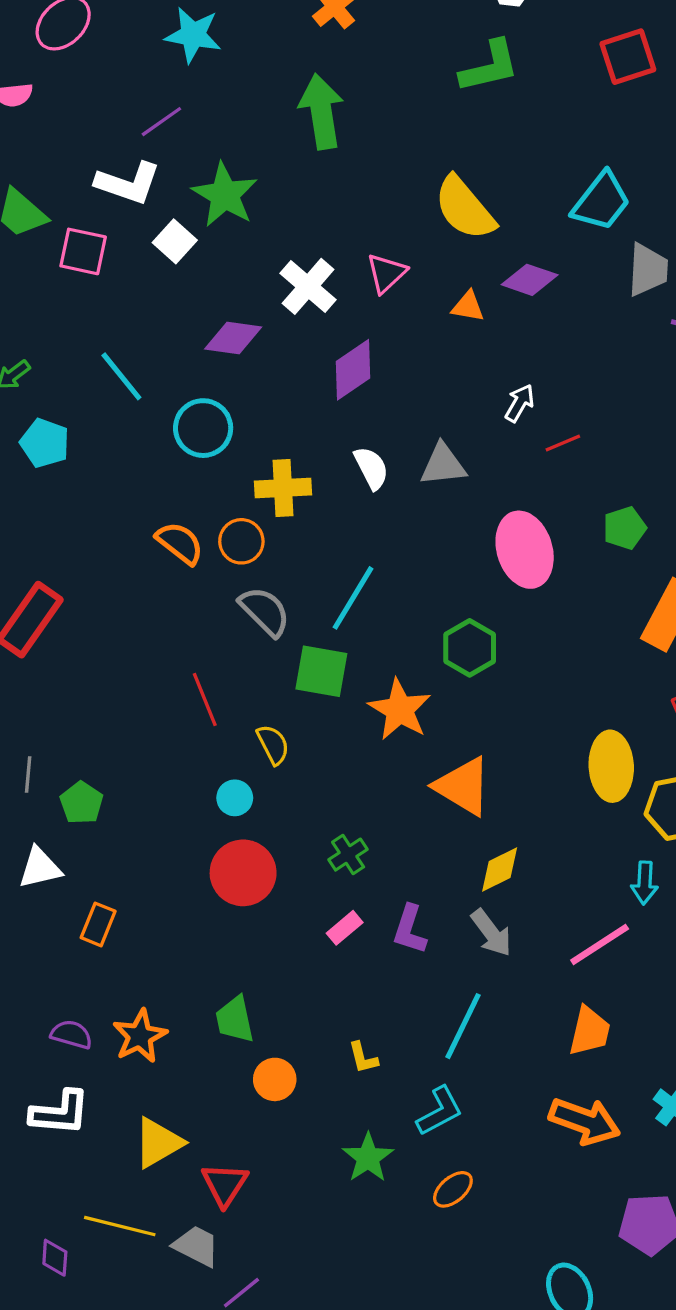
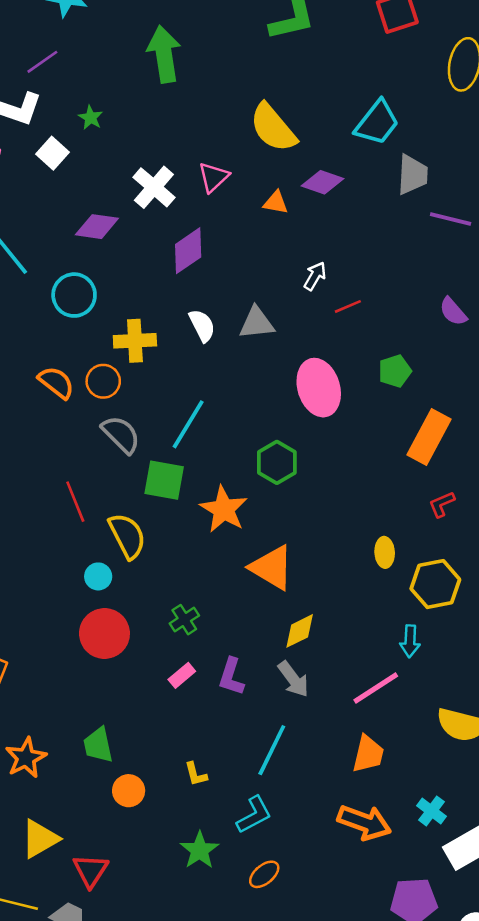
green star: (225, 195) -> (91, 118), size x0.5
yellow semicircle: (273, 745) -> (127, 536), size x1.5
yellow ellipse: (611, 766) -> (385, 552), size x0.6

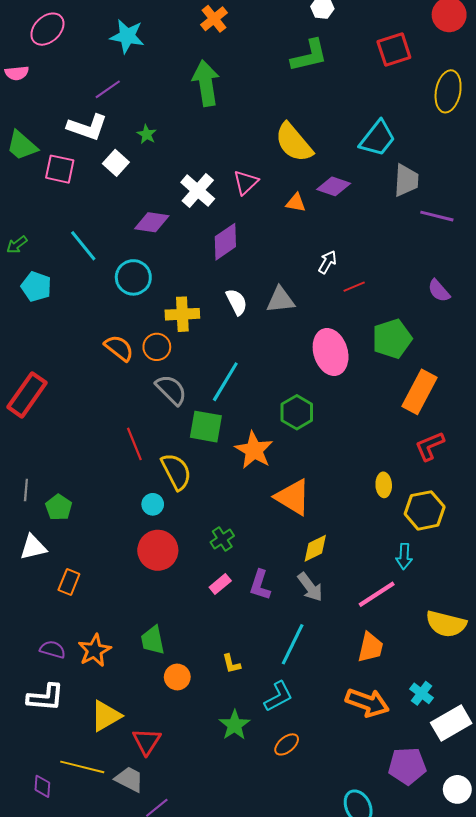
green pentagon: (395, 371) -> (392, 339), size x1.5
red L-shape: (442, 504) -> (430, 446), size x1.4

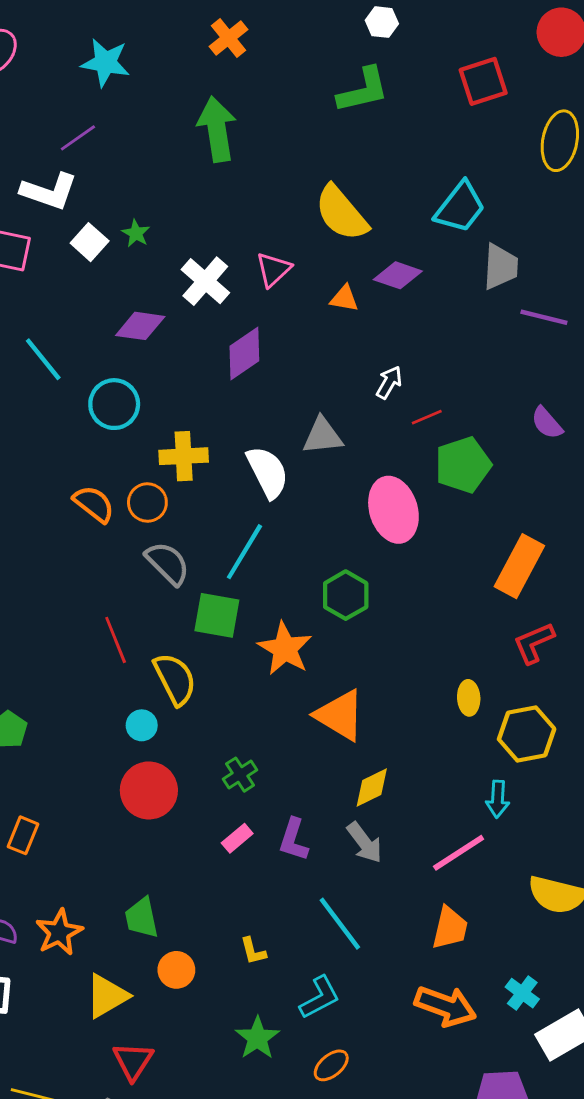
green star: (147, 134) -> (136, 233), moved
white semicircle: (237, 302) -> (268, 472), moved, size x1.4
green pentagon: (392, 339) -> (463, 465), moved
cyan line: (293, 644) -> (340, 924), turned -63
yellow triangle: (106, 716) -> (107, 996), moved

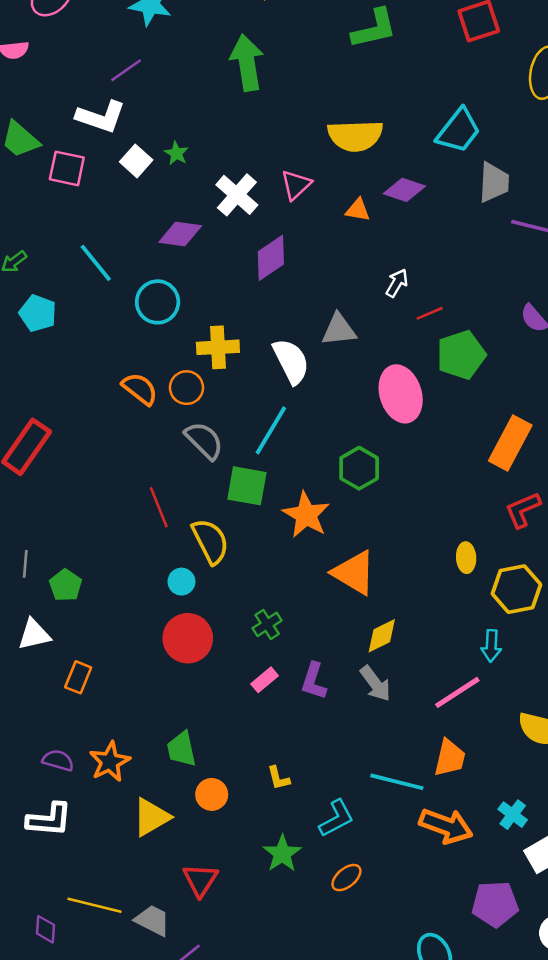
yellow semicircle: (341, 213) -> (355, 136), turned -52
cyan line: (340, 924) -> (397, 782), moved, turned -39
red triangle: (133, 1061) -> (200, 880), moved

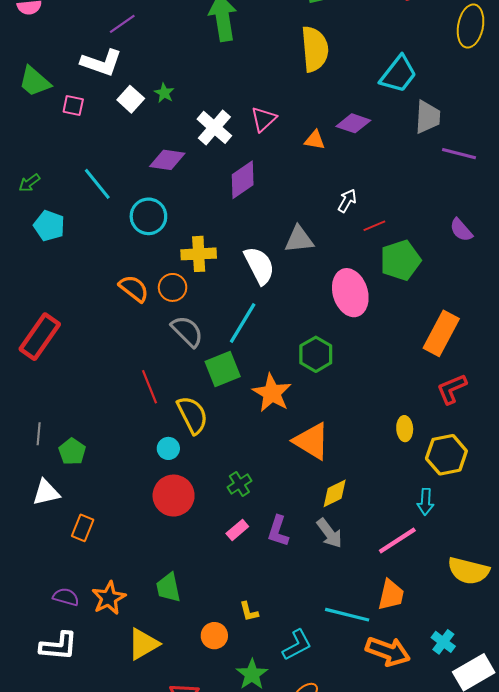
yellow semicircle: (355, 136) -> (315, 49), moved, turned -93
pink square: (67, 168) -> (73, 106), size x0.7
green square: (247, 486) -> (223, 369), turned -32
orange circle: (212, 794) -> (214, 636), moved

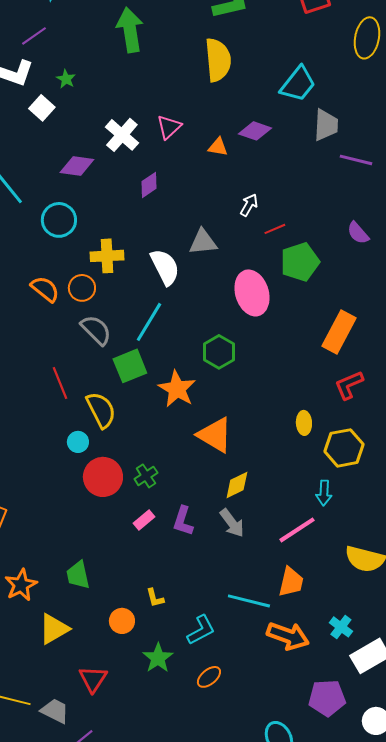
green star: (164, 93) -> (66, 79), moved
purple diamond: (243, 180) -> (149, 185), size x0.7
red circle: (174, 496) -> (103, 477), moved

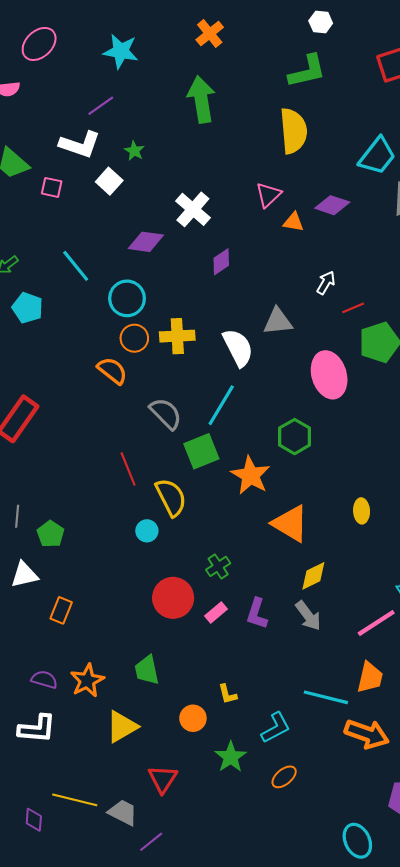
pink triangle: (169, 127) -> (268, 195), moved
orange circle: (82, 288) -> (134, 338), moved
yellow ellipse: (304, 423) -> (362, 511), moved
red circle: (103, 477) -> (173, 598), moved

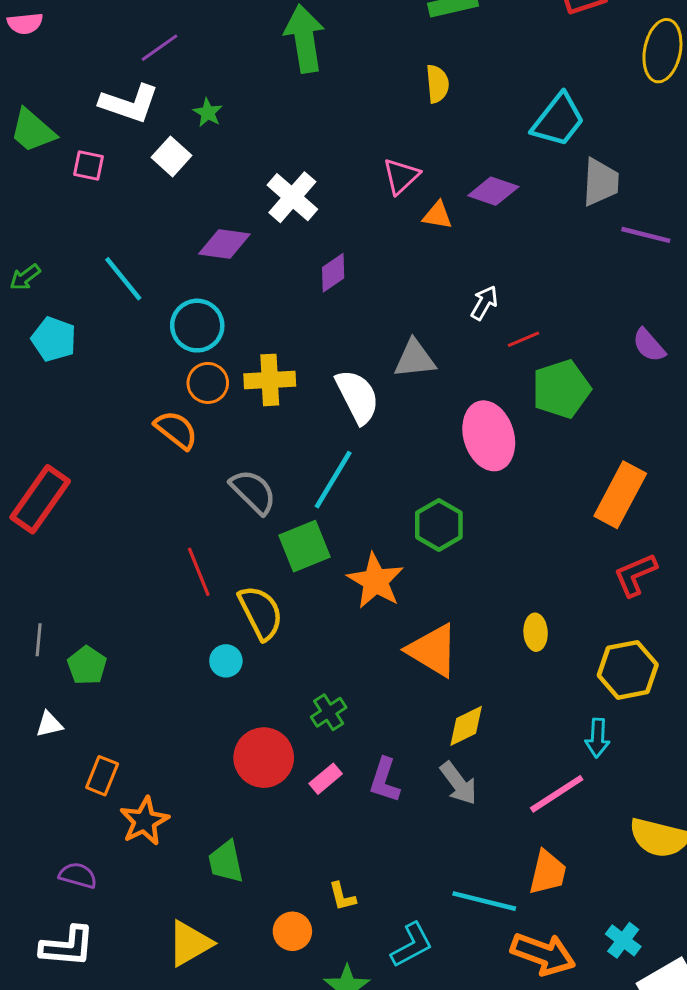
yellow semicircle: (293, 131) -> (437, 84), size x0.6
white triangle: (24, 575) -> (49, 724), size x0.7
orange star: (87, 681) -> (144, 821), moved

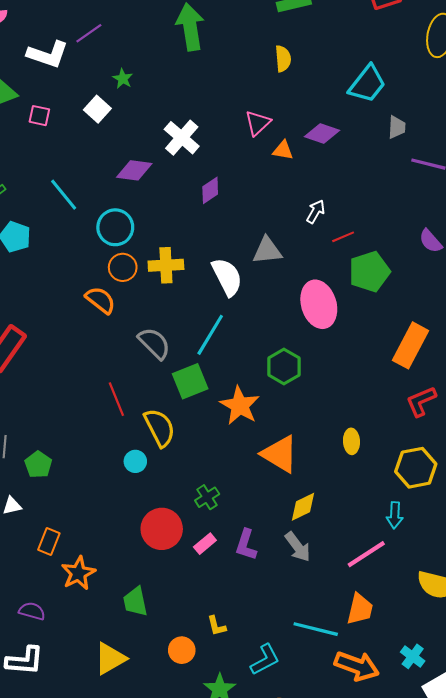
white L-shape: (129, 104) -> (48, 54), moved
gray trapezoid: (601, 182) -> (397, 127), size x0.7

